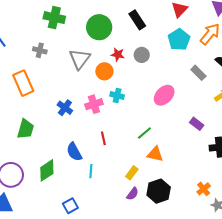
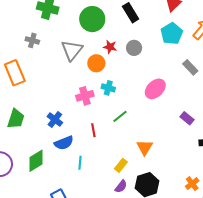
blue cross: (65, 108) -> (55, 120), moved
green line: (144, 133) -> (120, 116), moved
blue semicircle: (74, 152) -> (64, 143), turned -84
orange triangle: (155, 154) -> (145, 147), turned 48

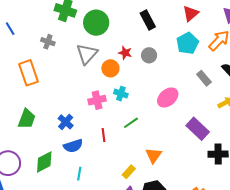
green circle: (92, 19) -> (96, 23), moved
purple rectangle: (187, 118) -> (198, 129), size x1.6
cyan line: (80, 163) -> (79, 174), moved

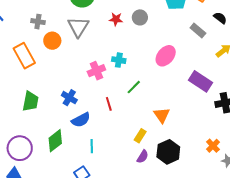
orange circle: (110, 68) -> (52, 41), moved

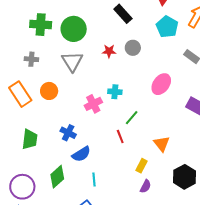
orange circle: (52, 41) -> (49, 91), moved
red line: (109, 104) -> (120, 136), moved
black hexagon: (168, 152) -> (185, 177), moved

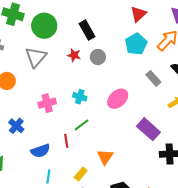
black rectangle: (123, 14) -> (87, 30), moved
cyan cross: (115, 92) -> (80, 97), moved
blue semicircle: (81, 154) -> (40, 151), moved
cyan line: (94, 180) -> (48, 177), moved

